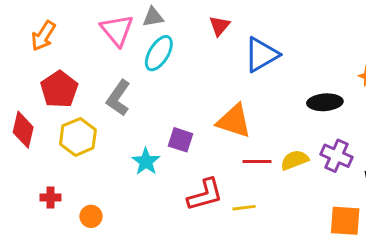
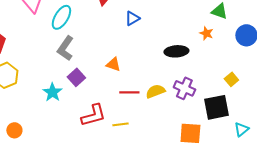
blue triangle: (261, 55) -> (132, 18), size x0.6
gray L-shape: (118, 98) -> (65, 48), moved
orange triangle: (234, 121) -> (113, 64), size x0.6
purple square: (181, 140) -> (76, 77), turned 30

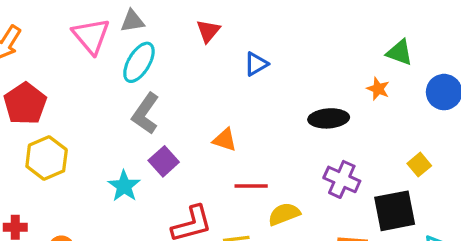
yellow semicircle: (155, 91) -> (284, 214), moved

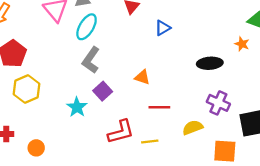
yellow semicircle: (284, 214) -> (193, 128), moved

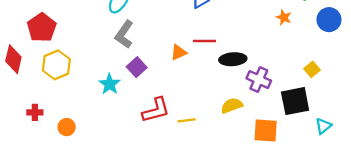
black ellipse: (210, 63) -> (233, 59), moved
orange triangle: (142, 77) -> (179, 52), turned -42
red line: (159, 107) -> (205, 41), moved

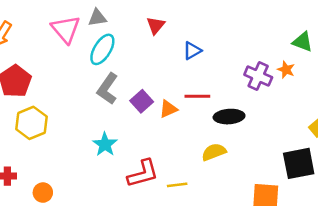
purple square: (137, 67) -> (142, 101), moved
purple cross: (259, 80) -> (258, 76), moved
cyan star: (110, 84) -> (105, 144), moved
yellow semicircle: (232, 106) -> (214, 152), moved

